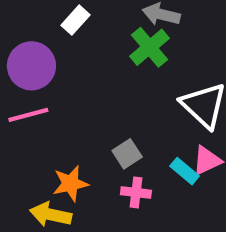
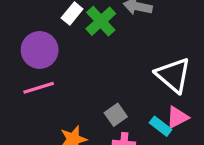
green cross: (150, 47) -> (101, 21), moved

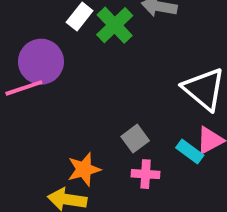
pink line: (39, 88) -> (24, 88), moved

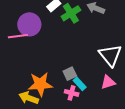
cyan rectangle: (190, 151) -> (80, 84), moved
orange star: (84, 169) -> (40, 84), size x1.4

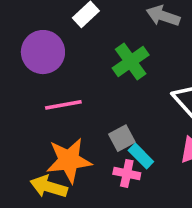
green cross: (71, 13) -> (131, 62), moved
pink line: (18, 36) -> (63, 105), moved

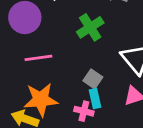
gray square: (122, 138) -> (93, 79), moved, turned -30
cyan rectangle: (141, 156) -> (95, 99), turned 30

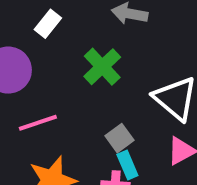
gray square: (93, 79) -> (120, 138), turned 30

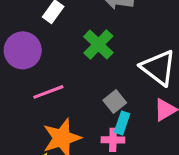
cyan rectangle: (127, 165) -> (122, 123), turned 45

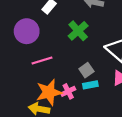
cyan rectangle: (122, 123) -> (90, 85), turned 56
pink cross: (113, 140) -> (68, 91), moved, turned -32

